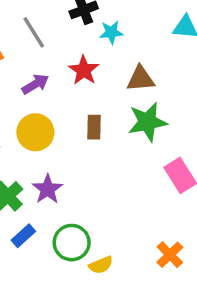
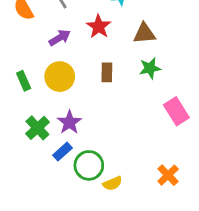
green star: (147, 122) -> (150, 68), size x0.7
blue rectangle: (23, 236) -> (62, 152), moved

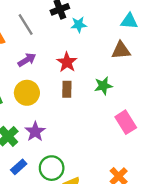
red star: (99, 27) -> (67, 62), moved
brown triangle: (144, 33) -> (121, 50), moved
blue rectangle: (62, 152) -> (19, 167), moved

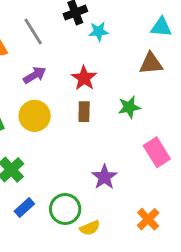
purple star: (35, 132) -> (104, 177), moved

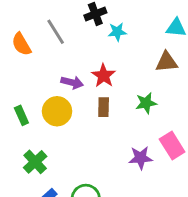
purple arrow: (35, 75) -> (72, 82), moved, turned 45
purple star: (104, 177) -> (141, 158), moved, turned 30

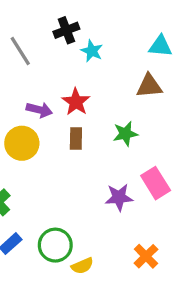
cyan star: (117, 32) -> (92, 51), turned 30

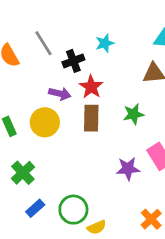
black cross: (66, 30) -> (73, 61), moved
cyan star: (92, 51) -> (105, 43), turned 30
brown rectangle: (76, 138) -> (91, 118), size x1.4

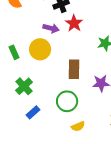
brown rectangle: (91, 118) -> (74, 69), moved
green circle: (73, 210) -> (67, 101), moved

